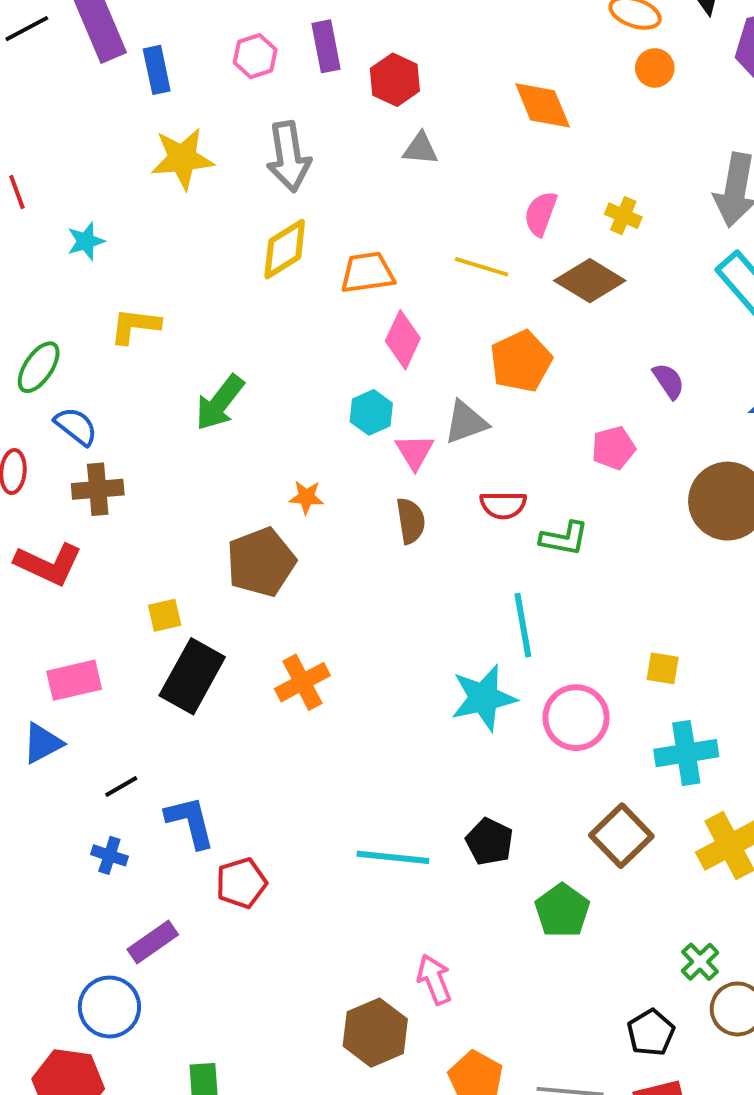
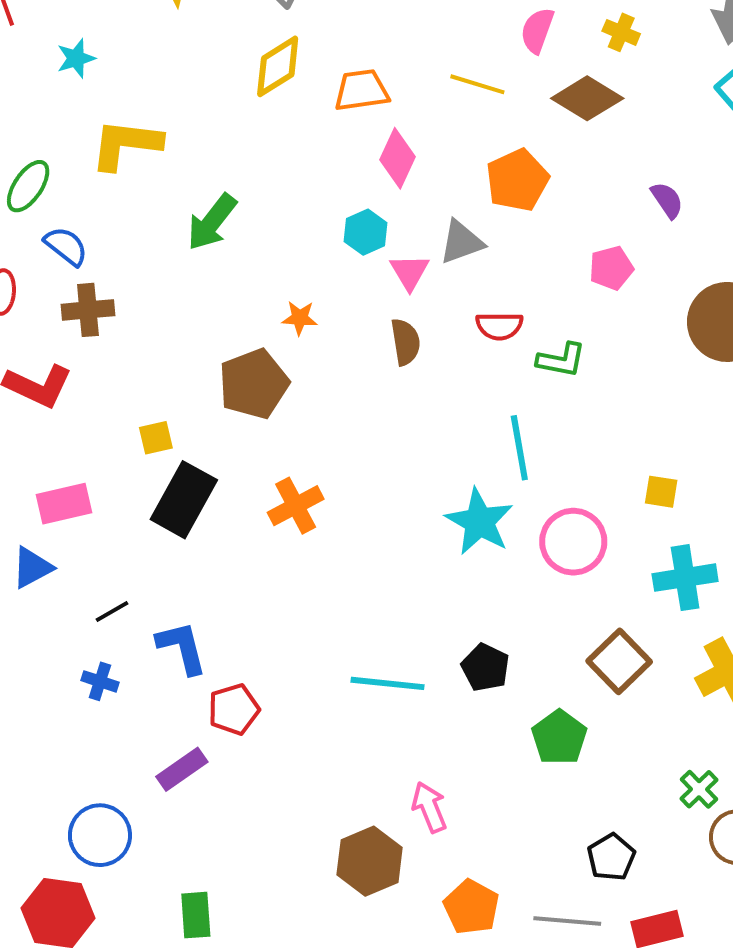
yellow L-shape: (135, 326) -> (126, 144), size x1.4
cyan star: (484, 698) -> (479, 522), turned -30
purple rectangle: (153, 942) -> (182, 769), moved
black pentagon: (651, 1033) -> (611, 857), moved

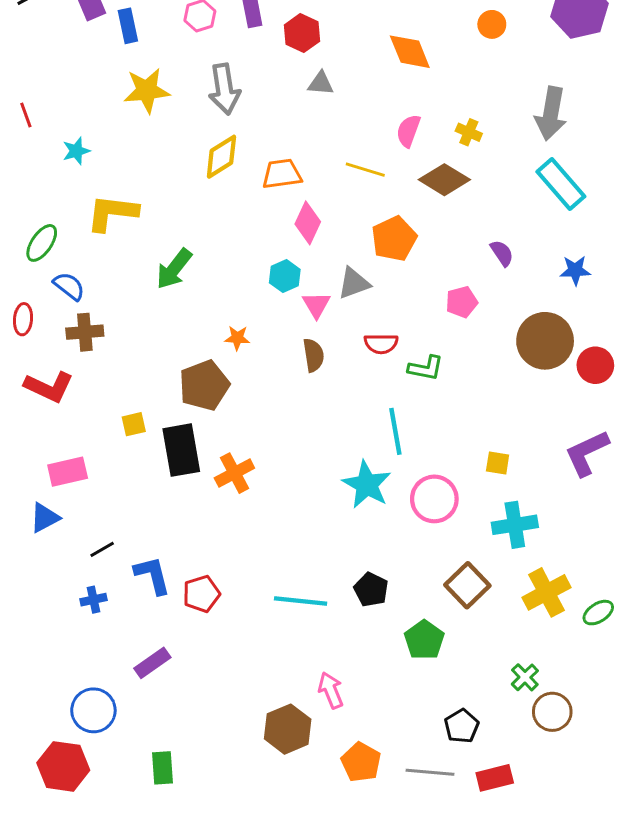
black rectangle: (184, 500) -> (181, 450), moved, turned -39
blue cross: (100, 681) -> (93, 600), turned -30
red pentagon: (234, 709) -> (201, 594), moved

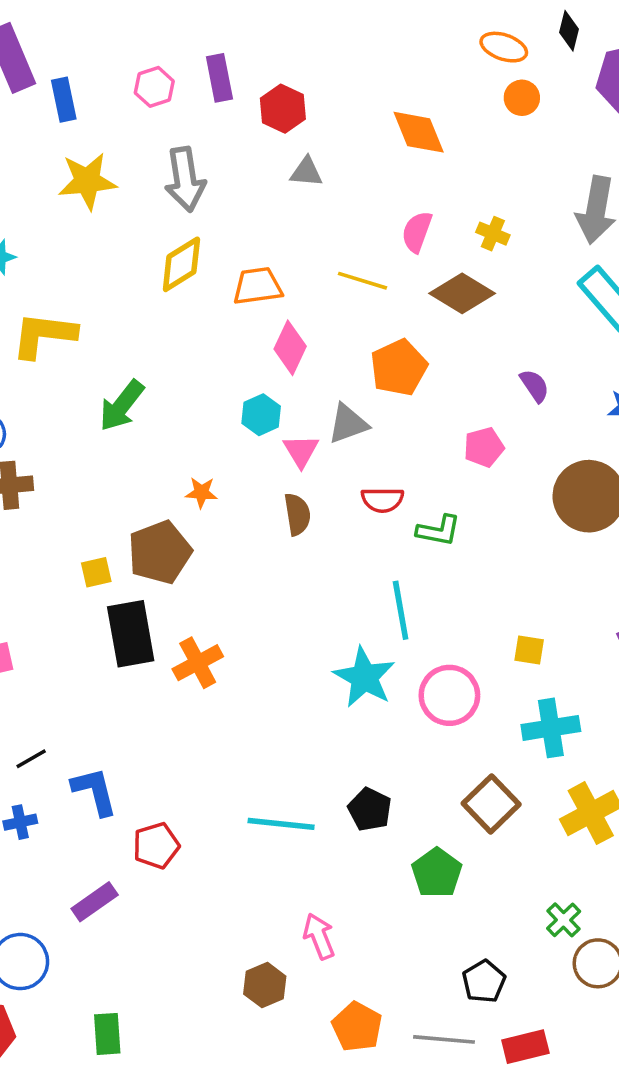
yellow square: (134, 424) -> (96, 572), moved
red pentagon: (201, 594) -> (156, 846), moved
brown hexagon: (288, 729) -> (265, 985), size x0.7

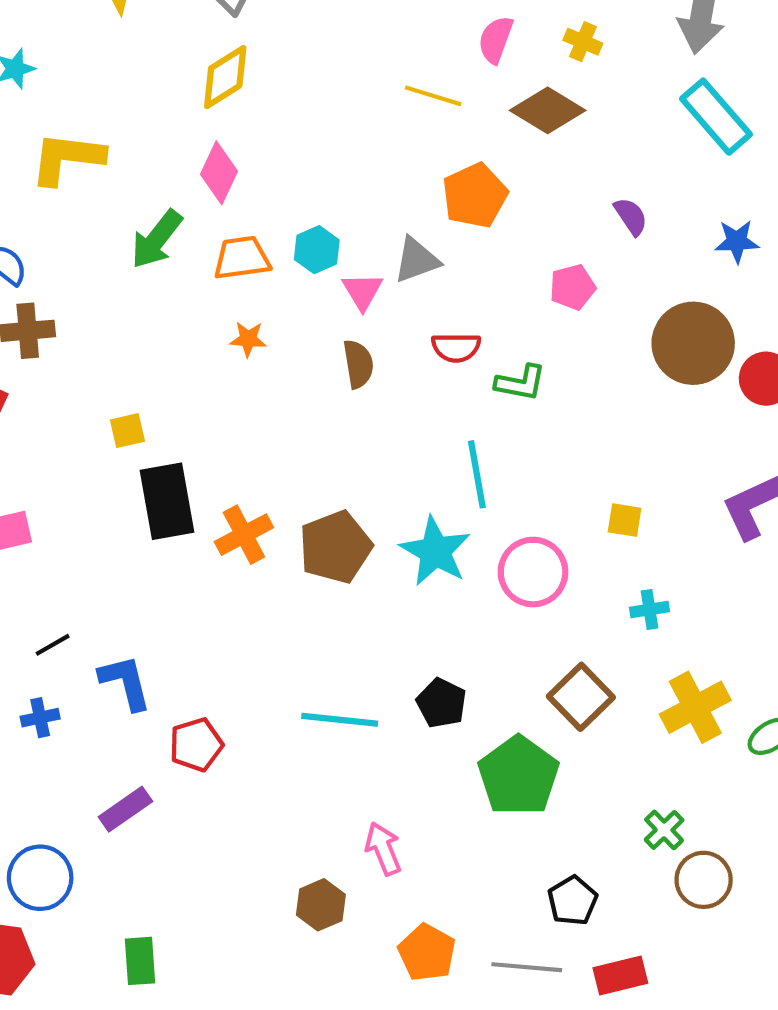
orange trapezoid: (257, 286) -> (242, 258), moved
pink diamond: (290, 348) -> (219, 173), moved
brown pentagon: (160, 552) -> (335, 547), moved
cyan cross: (551, 728) -> (649, 609), size x0.6
green pentagon: (437, 873) -> (518, 776), size x1.4

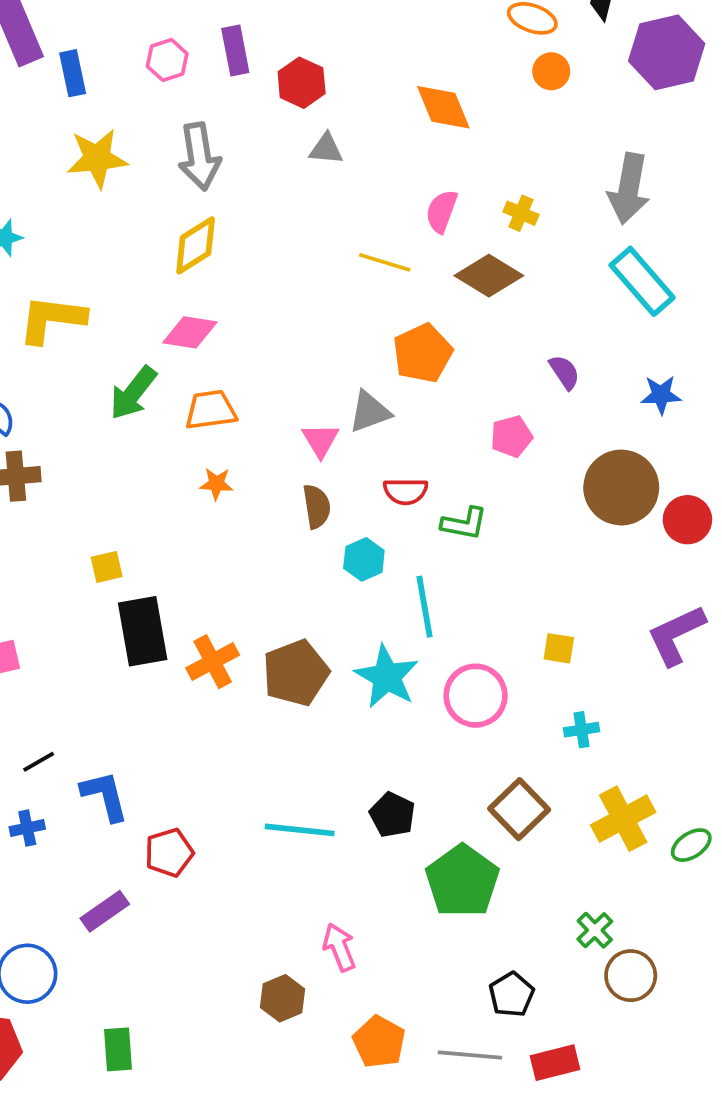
pink diamond: (219, 173) -> (190, 332), turned 74
cyan hexagon: (317, 250) -> (364, 559), moved

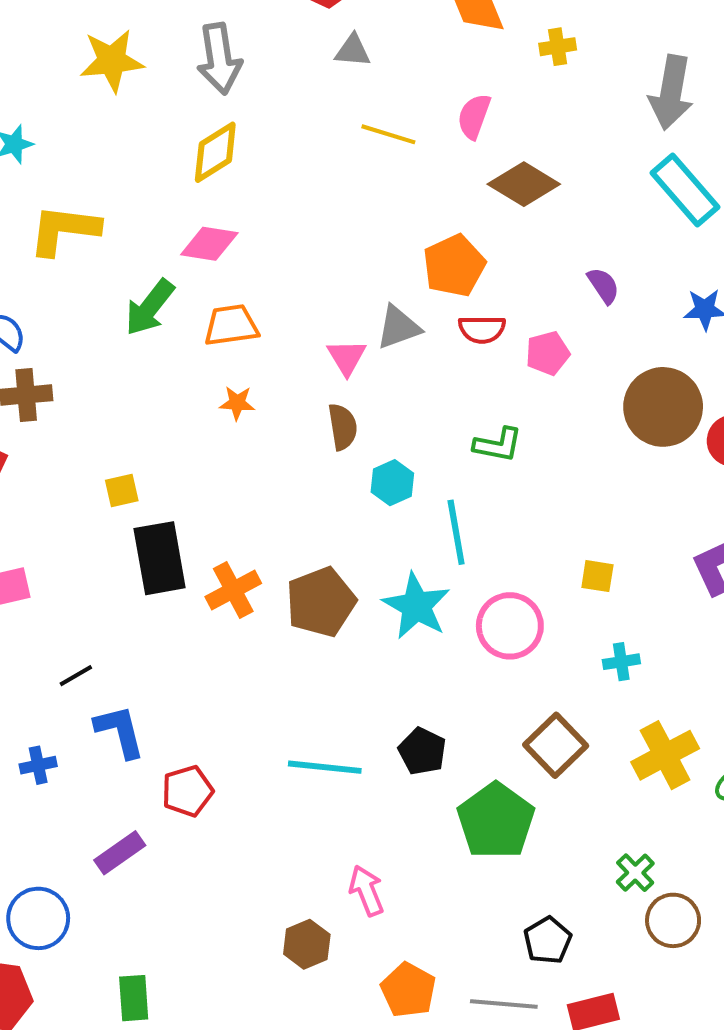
yellow cross: (521, 213) -> (558, 47), moved, turned -32
yellow line: (385, 262) -> (388, 134), moved
red semicircle: (406, 491) -> (482, 329), moved
black line: (39, 762) -> (76, 676), moved

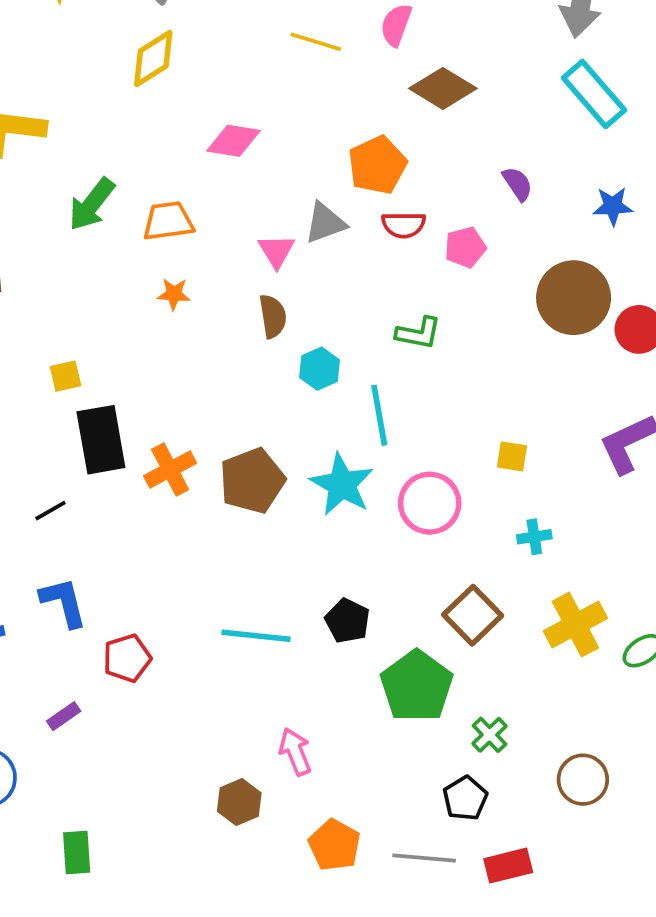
pink diamond: (209, 244) -> (234, 141), moved
black line: (76, 676) -> (50, 511), moved
purple rectangle: (120, 853) -> (64, 716), size x0.7
green cross: (635, 873) -> (489, 735), moved

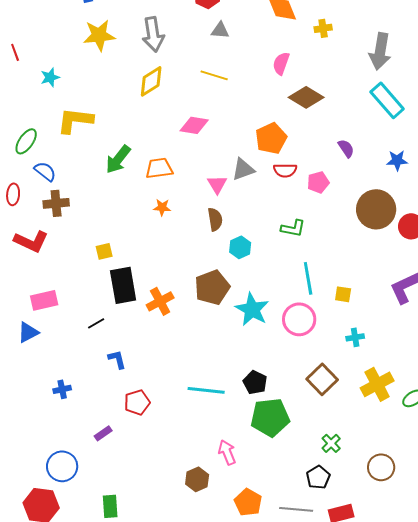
yellow line: (316, 42) -> (214, 75), moved
cyan line: (379, 415) -> (308, 278), moved
brown pentagon: (252, 481) -> (212, 287), moved
blue L-shape: (64, 602) -> (117, 359), moved, size x0.7
green pentagon: (417, 686) -> (270, 417), moved, turned 30

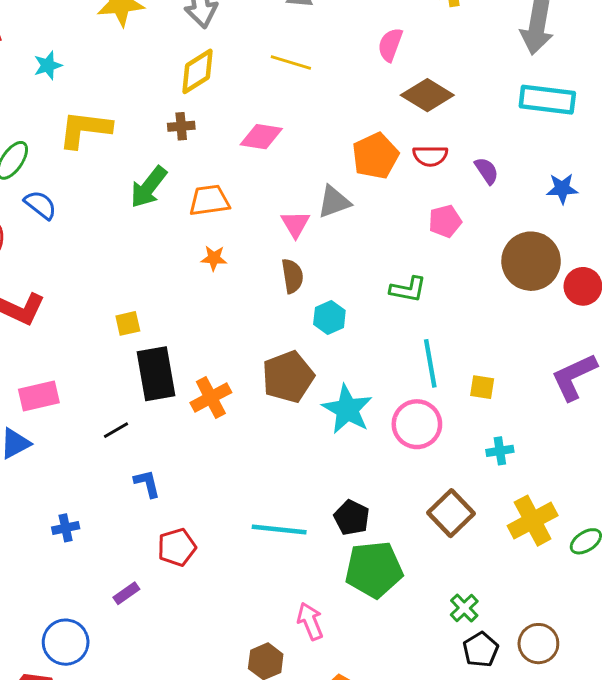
cyan rectangle: (387, 100) -> (547, 100), turned -42
red semicircle: (285, 170) -> (430, 156), moved
brown cross: (56, 203) -> (181, 126), moved, size x0.7
black pentagon: (318, 477) -> (481, 650), moved

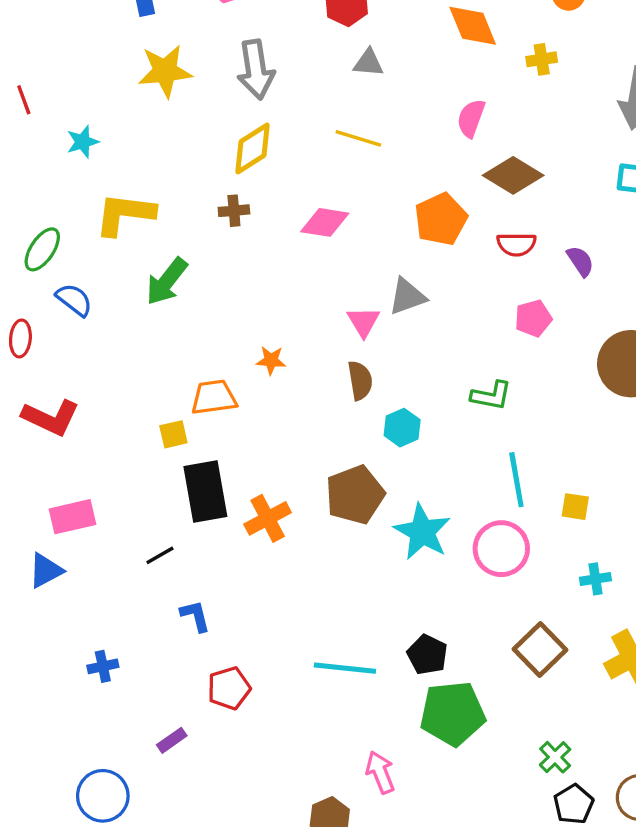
orange pentagon: (375, 156) -> (441, 219), moved
green arrow: (149, 187) -> (167, 281), moved
orange trapezoid: (209, 200) -> (214, 397), moved

